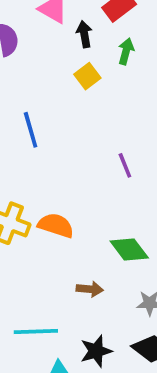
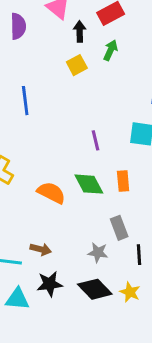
orange semicircle: (56, 225) -> (51, 193), moved
green diamond: (129, 250) -> (89, 184), moved
brown arrow: (90, 289) -> (41, 249), moved

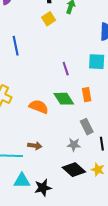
black star: (50, 284) -> (43, 188), moved

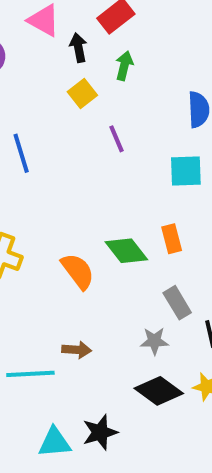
purple line: (66, 69) -> (117, 139), moved
orange semicircle: (39, 107) -> (78, 271), turned 36
cyan triangle: (22, 181) -> (55, 442), moved

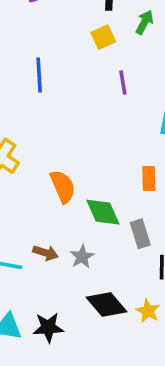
green diamond: (126, 251) -> (103, 212), moved
gray star: (154, 341) -> (82, 257), moved, turned 30

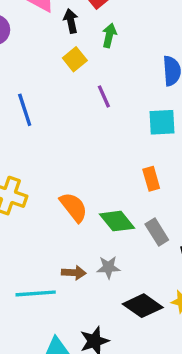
gray star: (82, 257) -> (108, 267), turned -30

